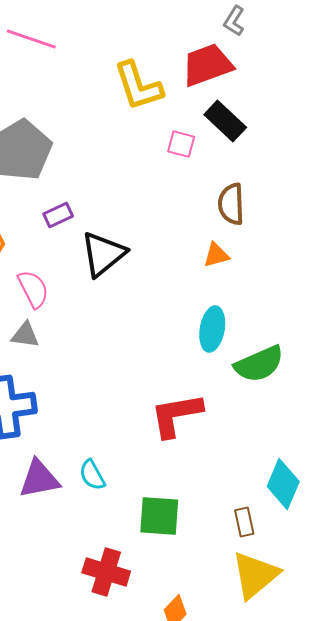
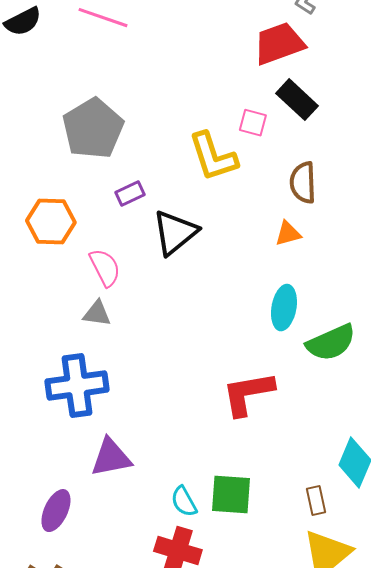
yellow L-shape: (138, 86) -> (213, 157), moved
cyan semicircle: (92, 475) -> (184, 502), moved

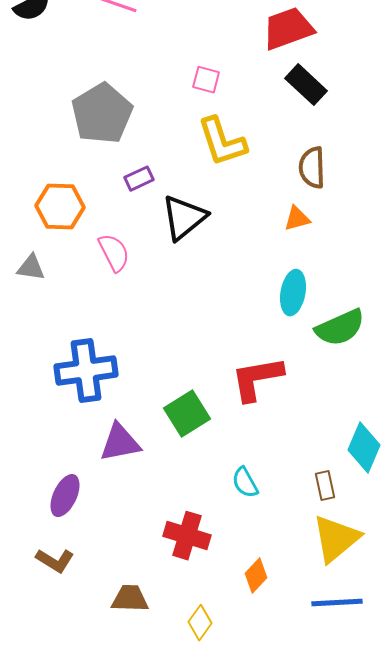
pink square: (253, 123) -> (206, 80), moved
gray triangle: (97, 314) -> (31, 268), moved
green square: (231, 495) -> (187, 414), moved, turned -36
cyan semicircle: (184, 502) -> (245, 483), moved

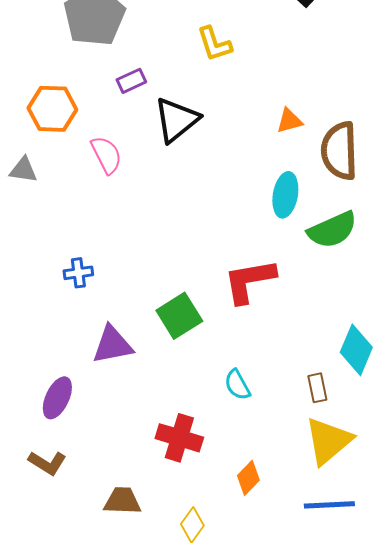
yellow L-shape: (222, 142) -> (214, 44), size x0.7
brown semicircle: (312, 168) -> (339, 151), moved, size x1.4
blue cross: (86, 371) -> (78, 273), size x0.5

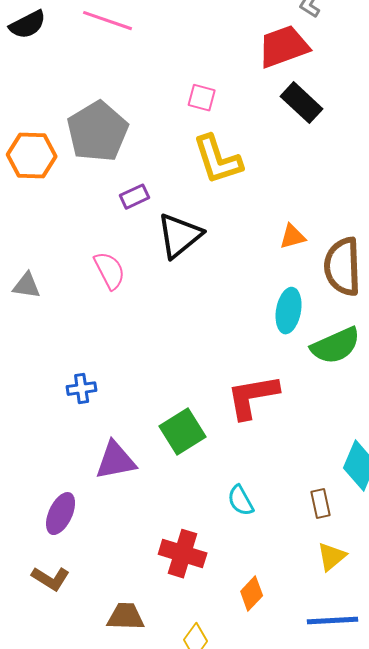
yellow L-shape: (214, 44) -> (218, 160), size x1.4
orange hexagon: (52, 109) -> (32, 156), moved
yellow triangle: (328, 441) -> (332, 557), size x0.6

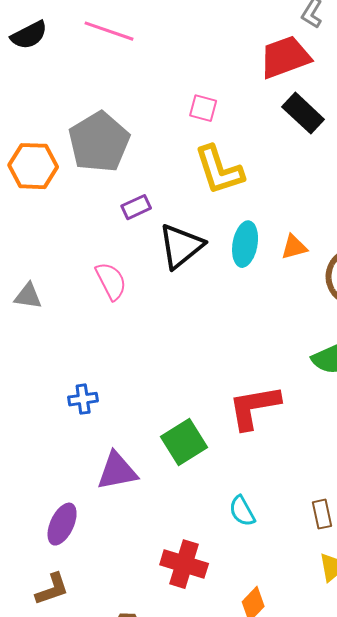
cyan ellipse: (289, 311) -> (245, 244), moved
brown L-shape: (51, 579) -> (52, 589), turned -51

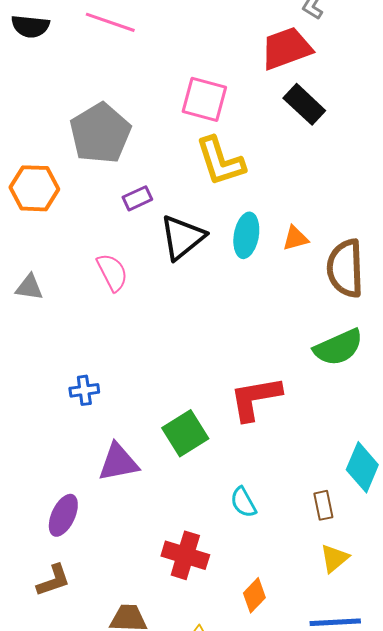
black semicircle: (29, 35) -> (30, 26), turned 33
pink square: (203, 108) -> (204, 99), size x1.6
orange hexagon: (33, 166) -> (34, 188), moved

